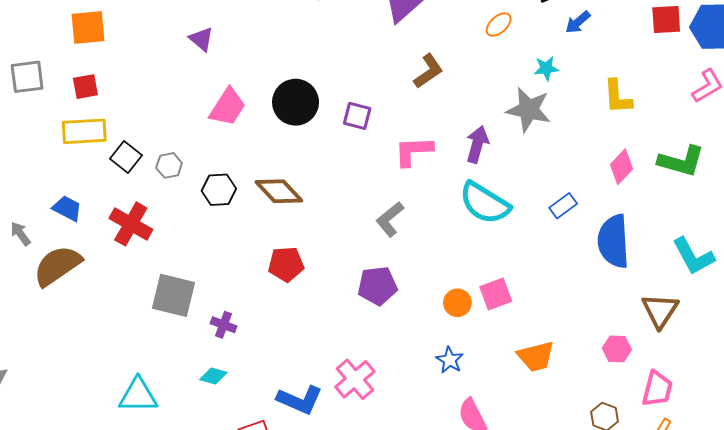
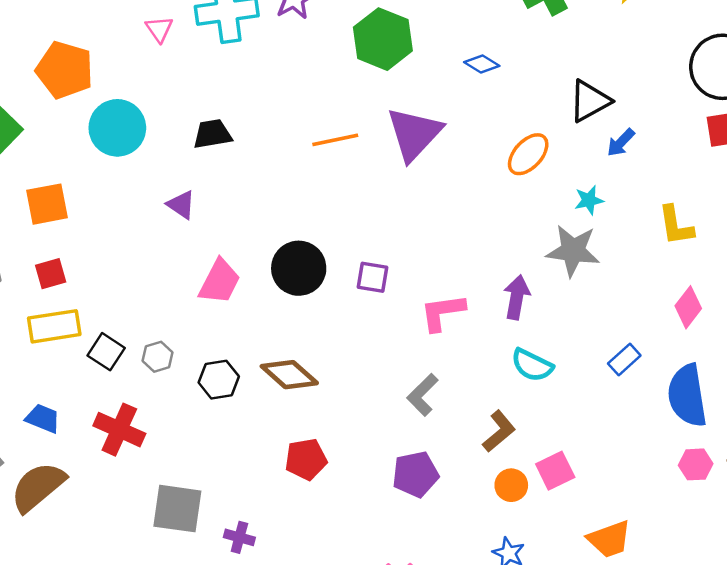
orange ellipse: (499, 25) -> (528, 154), size x1.4
brown L-shape: (428, 71) -> (499, 431), moved
cyan semicircle: (485, 203) -> (532, 365), size x0.7
pink hexagon: (617, 349) -> (696, 464), moved

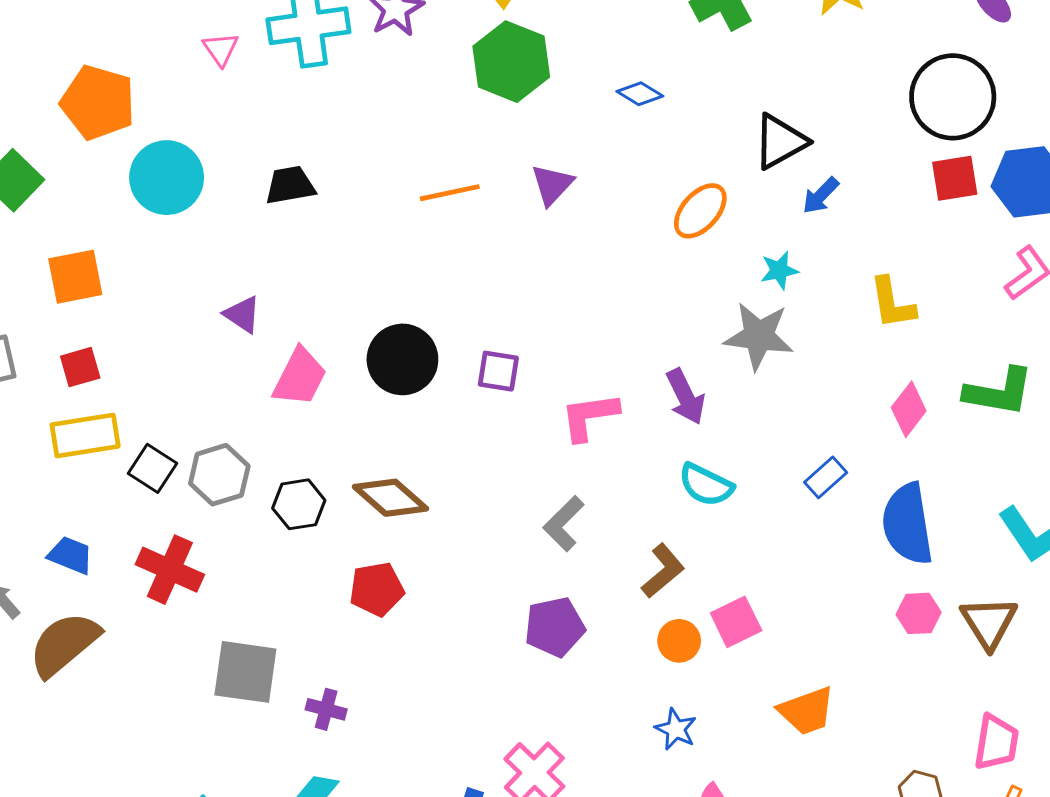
purple triangle: (414, 134) -> (552, 185), size x0.6
purple triangle: (181, 205) -> (242, 314), moved
purple arrow: (517, 297) -> (686, 397), turned 144
gray hexagon: (158, 357) -> (219, 475), size x1.5
red pentagon: (306, 459) -> (377, 589), moved

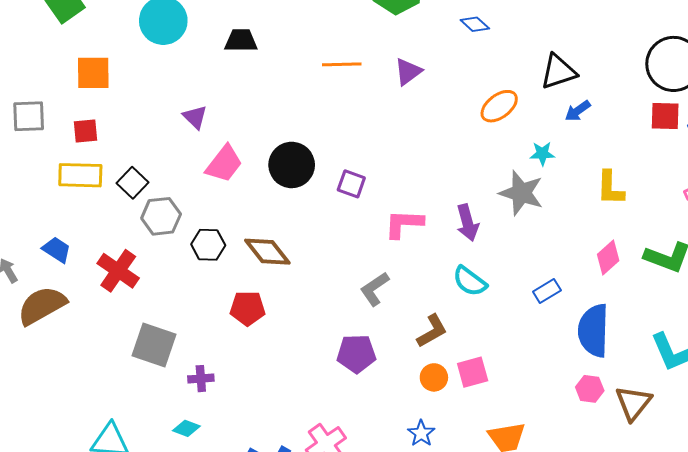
black square: (152, 468) -> (132, 183), moved
purple cross: (326, 709) -> (201, 379), turned -30

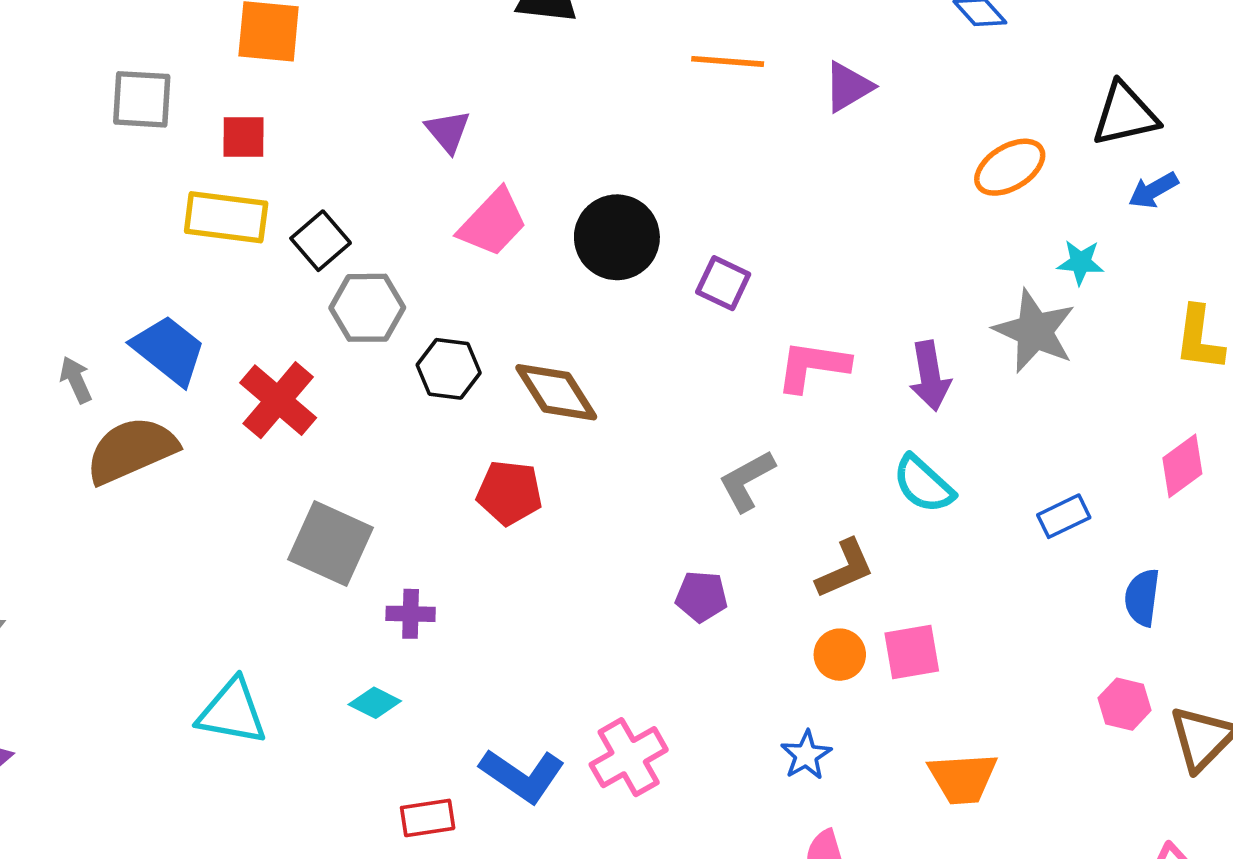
blue trapezoid: (57, 250) -> (169, 350), size x1.4
blue semicircle: (594, 330) -> (1142, 597), size x0.6
purple pentagon: (356, 354) -> (701, 596), size x0.7

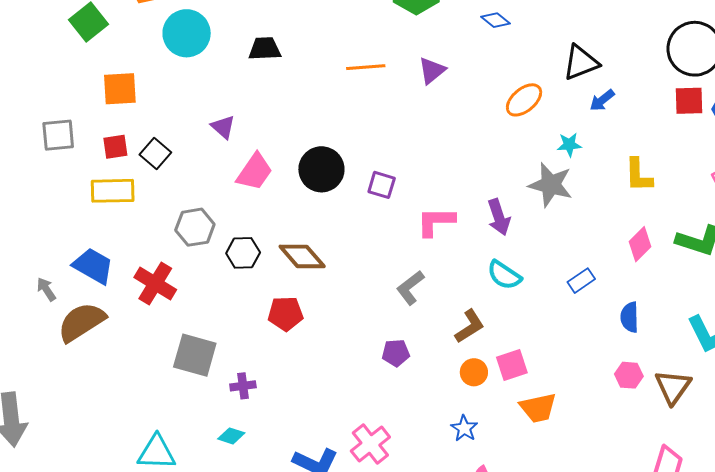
black square: (321, 241) -> (155, 153), moved
orange trapezoid: (963, 778) -> (538, 408), moved

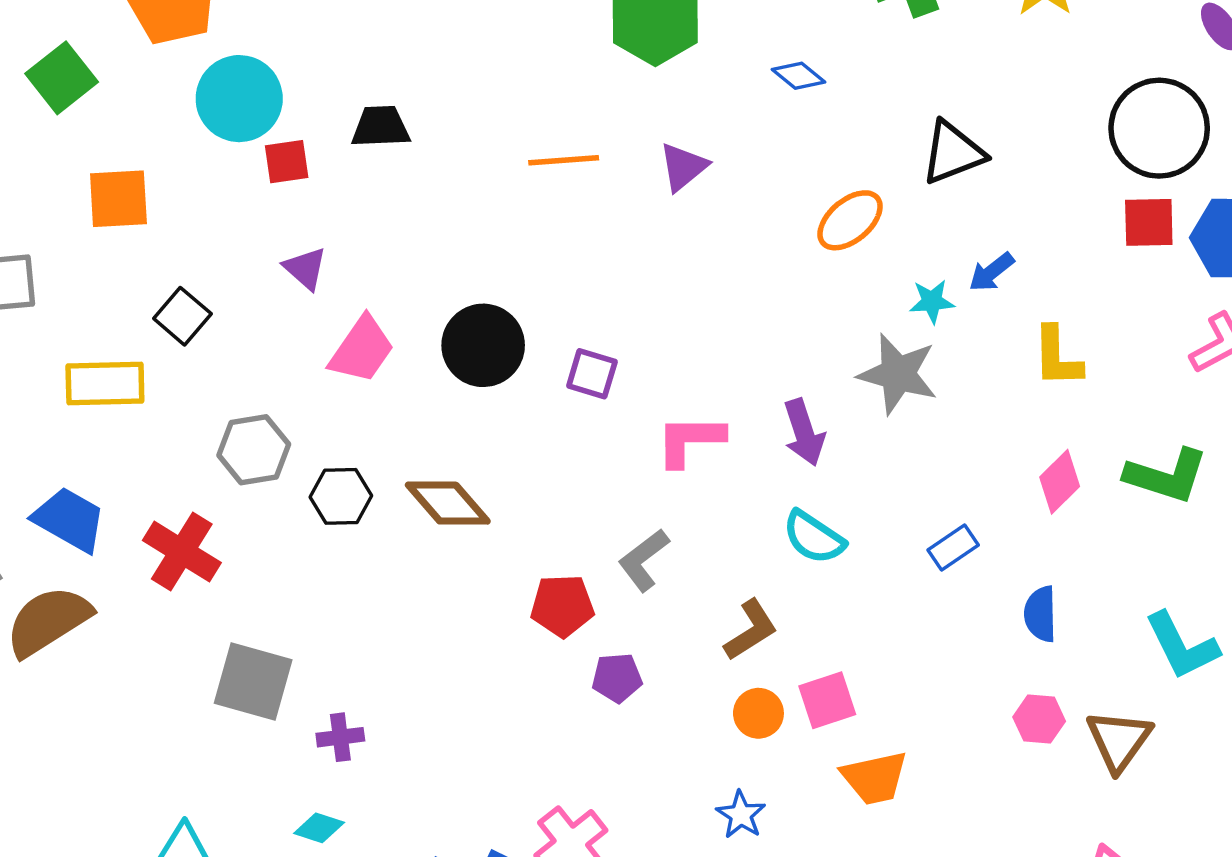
blue arrow: (602, 100) -> (992, 272), moved
red square: (115, 147) -> (287, 162), moved
red pentagon: (285, 314) -> (562, 606), moved

